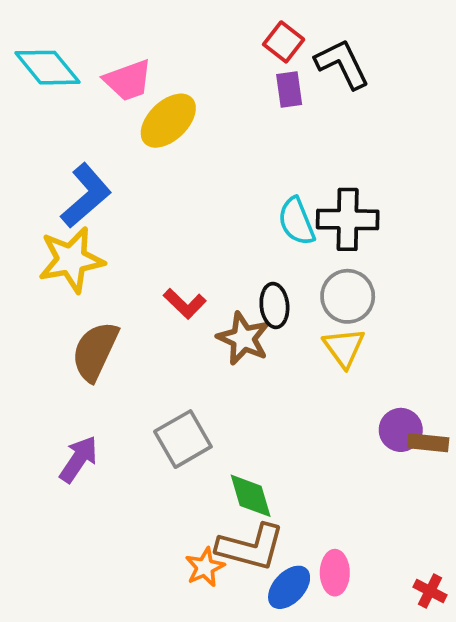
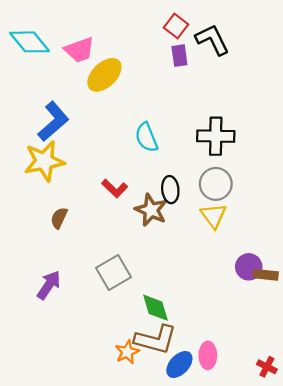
cyan semicircle: (296, 221) -> (146, 137), moved
brown semicircle: (95, 351) -> (59, 218), size x0.6

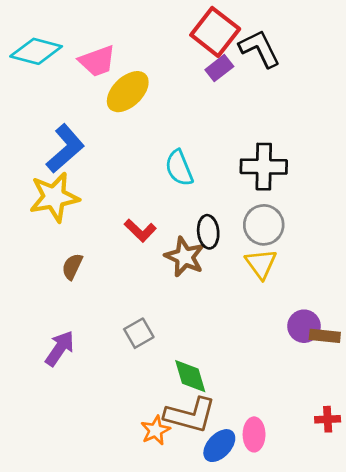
red square: (176, 26) -> (215, 32), size x1.6
cyan diamond: (29, 42) -> (36, 51), turned -36
purple rectangle: (179, 56) -> (219, 68), turned 60
gray square: (114, 272) -> (139, 333), size x0.7
red cross: (267, 367) -> (328, 419), moved, turned -30

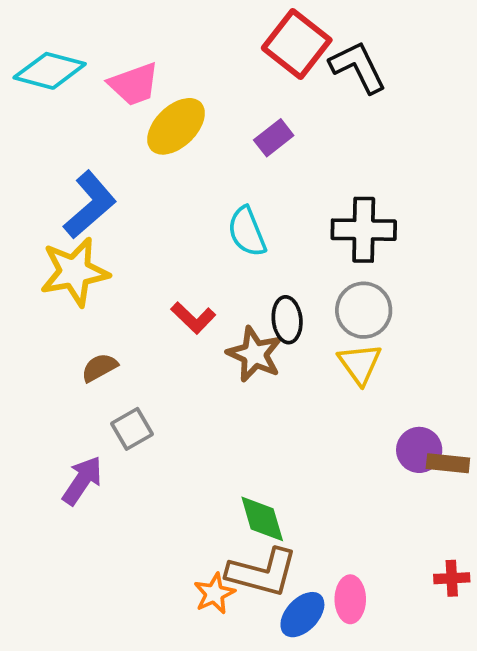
purple rectangle: (219, 68) -> (274, 138), moved
brown semicircle: (72, 267) -> (99, 368), turned 36
gray square: (139, 333) -> (132, 429), moved

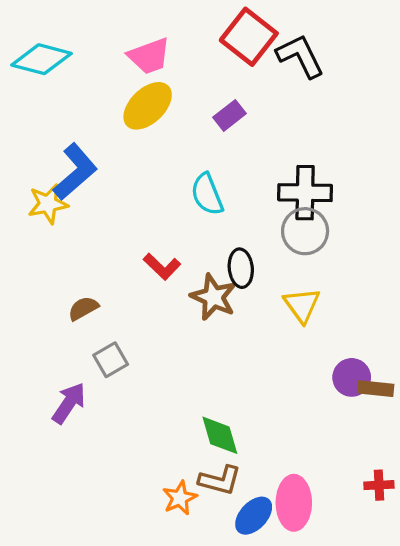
pink trapezoid: (134, 84) -> (149, 56), moved
yellow star: (75, 272) -> (48, 204), moved, size x0.7
gray circle: (364, 310) -> (305, 231), moved
brown L-shape: (262, 572) -> (220, 480), size x0.7
pink ellipse: (350, 599) -> (294, 503), size x1.4

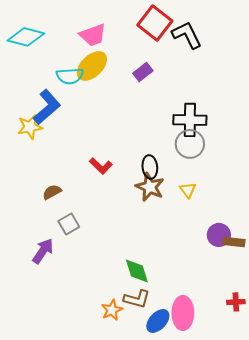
cyan semicircle: (207, 194) -> (70, 76), moved, turned -72
brown star: (213, 297) -> (150, 187), moved
yellow triangle: (302, 305) -> (188, 190), size x0.7

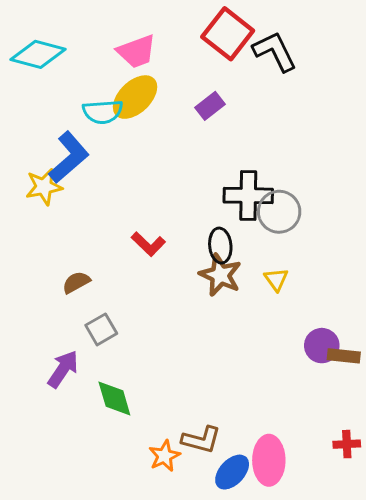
black cross: (190, 120) -> (248, 196), moved
green diamond: (137, 271) -> (114, 399), moved

